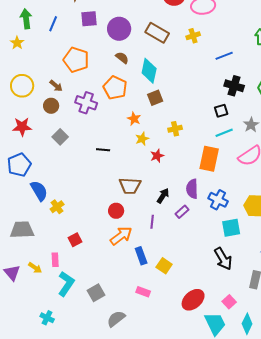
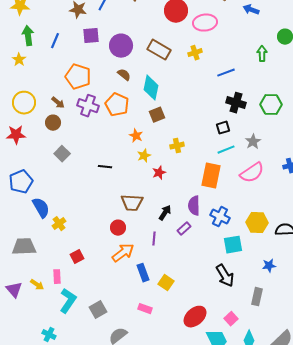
purple cross: (86, 103) -> (88, 106), moved
red star: (22, 127) -> (16, 135), moved

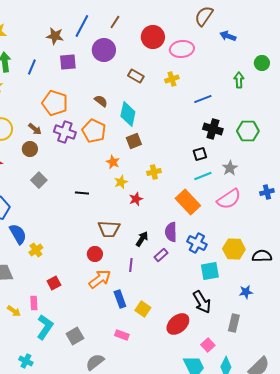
purple circle: (121, 46) -> (104, 50), moved
brown rectangle: (159, 50) -> (136, 76), size x0.7
orange rectangle: (211, 176) -> (188, 202), turned -55
red ellipse: (195, 317) -> (178, 324), moved

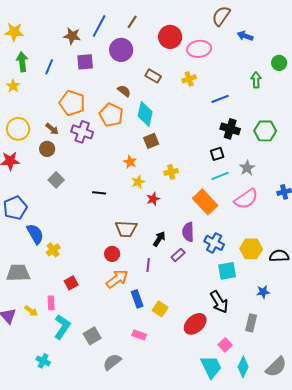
brown semicircle: (101, 101) -> (124, 91), moved
orange pentagon: (94, 131) -> (111, 115), moved

